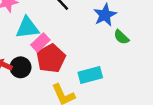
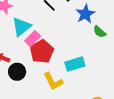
cyan triangle: (27, 28) -> (21, 27), turned -30
black circle: (21, 67) -> (17, 72), moved

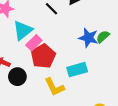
blue star: (85, 14) -> (88, 38), moved, turned -30
green semicircle: (100, 32) -> (103, 37), turned 96

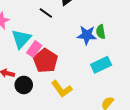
green semicircle: (103, 37) -> (101, 32), turned -48
cyan rectangle: (77, 70) -> (101, 65), moved

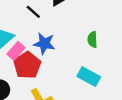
blue star: (87, 35) -> (44, 43), moved
cyan rectangle: (101, 65) -> (89, 77), turned 48

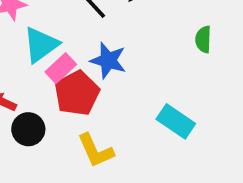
green semicircle: (92, 40) -> (203, 39), moved

